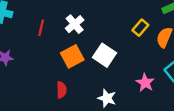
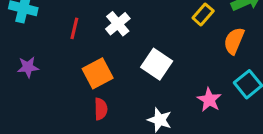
yellow rectangle: (140, 28) -> (203, 14), moved
orange square: (72, 56) -> (98, 73), moved

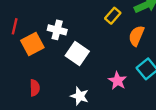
white cross: (118, 24) -> (57, 30), moved, turned -36
orange square: (98, 73) -> (32, 44), moved

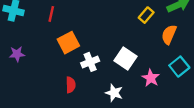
red line: (15, 26) -> (51, 14), moved
white cross: (57, 30) -> (90, 62), moved, turned -36
white square: (77, 54) -> (126, 59), moved

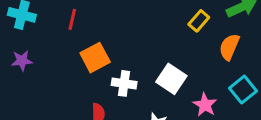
purple star: (17, 54) -> (22, 61), moved
white cross: (90, 62) -> (124, 83), turned 30

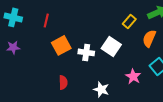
white square: (171, 79) -> (111, 46), moved
white cross: (124, 83) -> (86, 52), moved

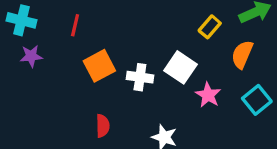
purple star: (13, 47) -> (31, 56), moved
pink star: (133, 76) -> (208, 95), moved

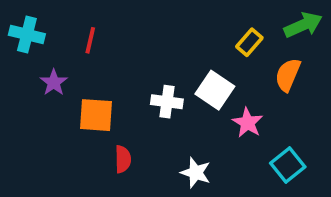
purple star: (31, 56) -> (54, 82), moved, turned -30
orange square: (99, 66) -> (96, 115), moved, turned 32
cyan square: (257, 100) -> (288, 165), moved

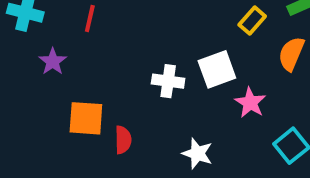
white square: (215, 90) -> (217, 69), turned 36
orange square: (96, 115) -> (86, 118), moved

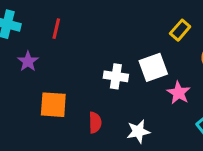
red semicircle: (123, 140) -> (95, 123), moved
white star: (197, 153) -> (138, 131), turned -30

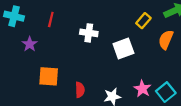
white cross: (116, 76) -> (89, 33), moved
pink star: (179, 93) -> (142, 89), moved

